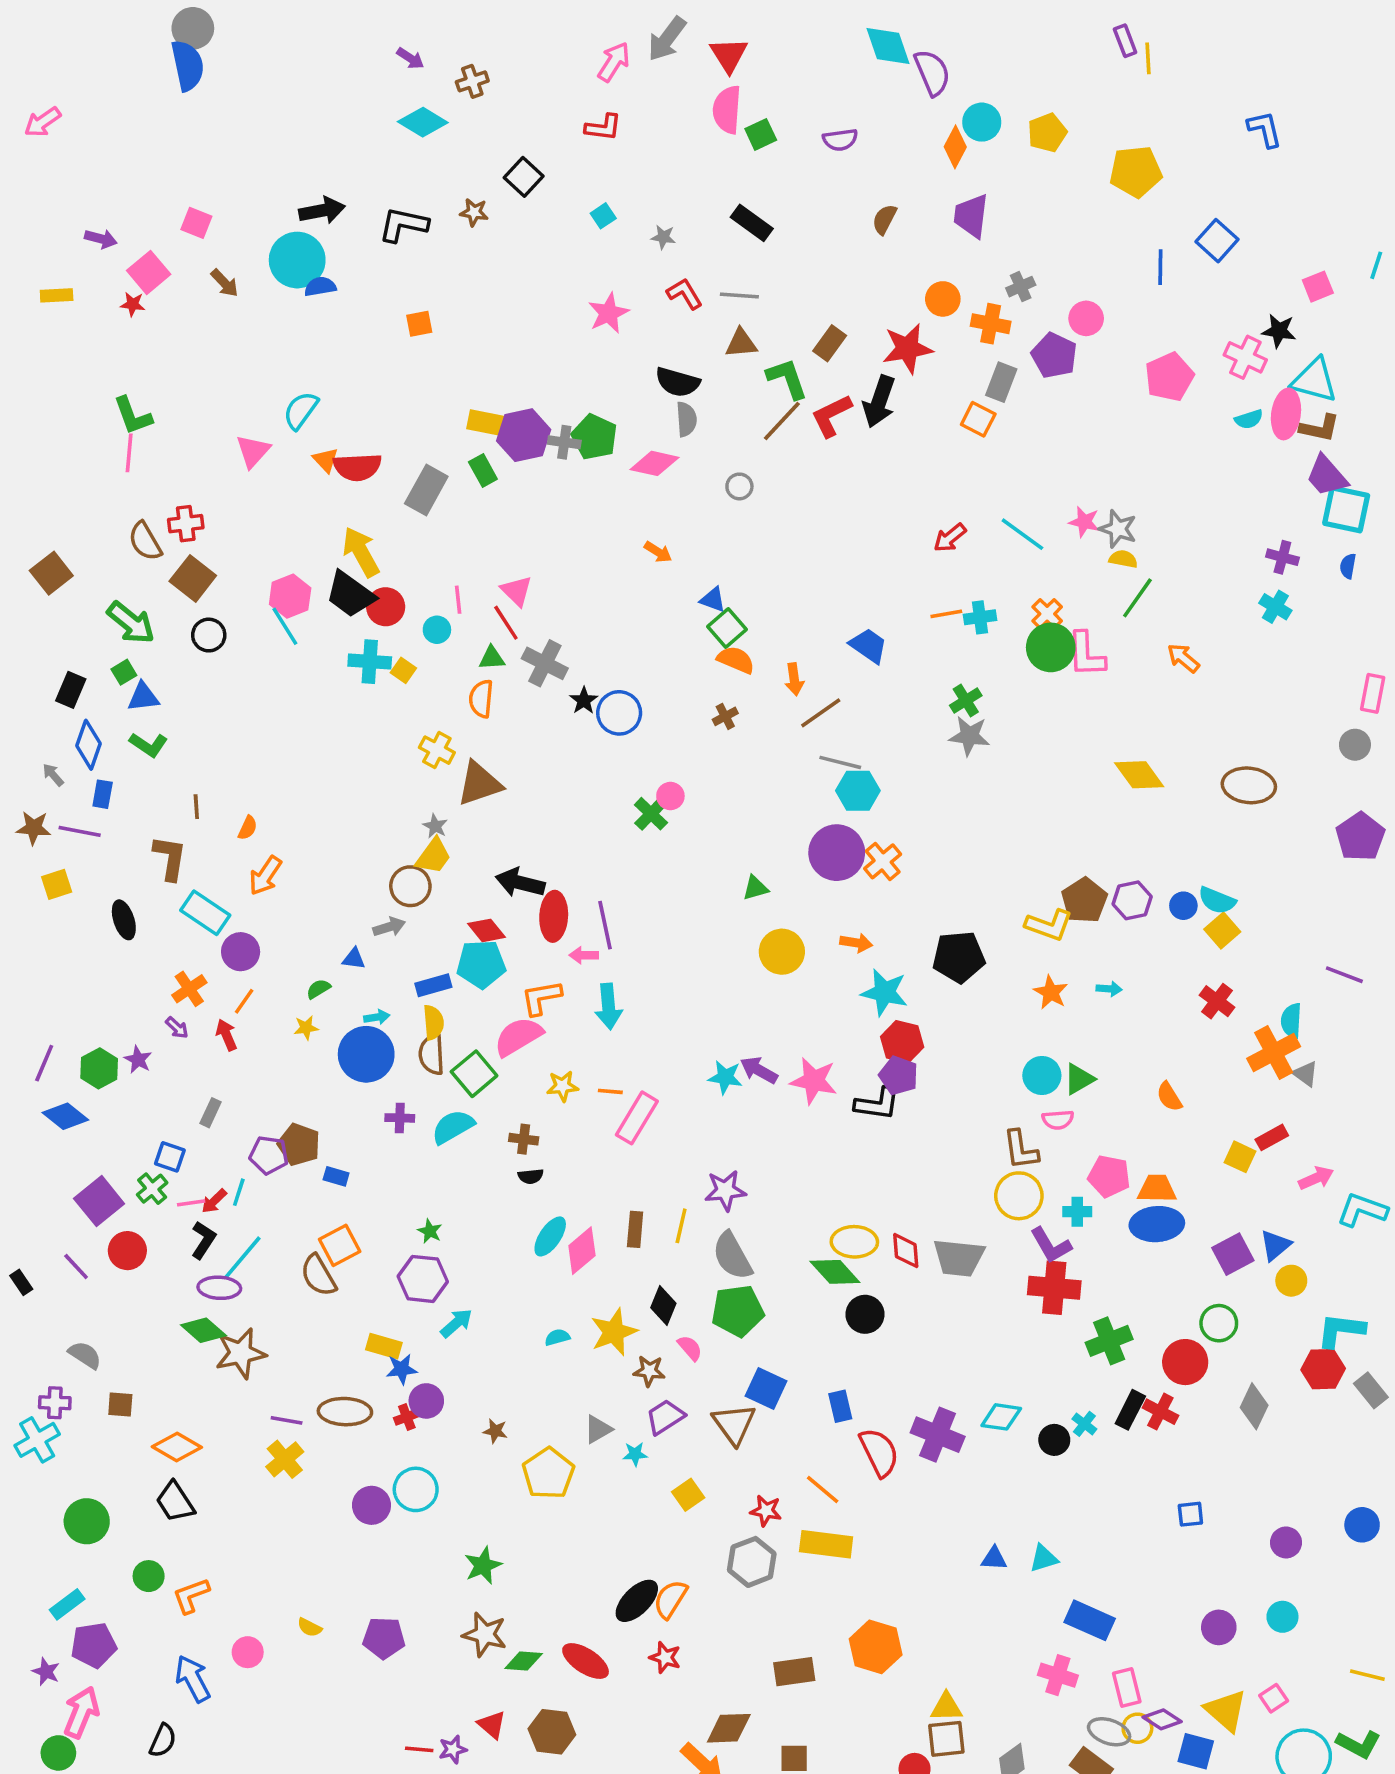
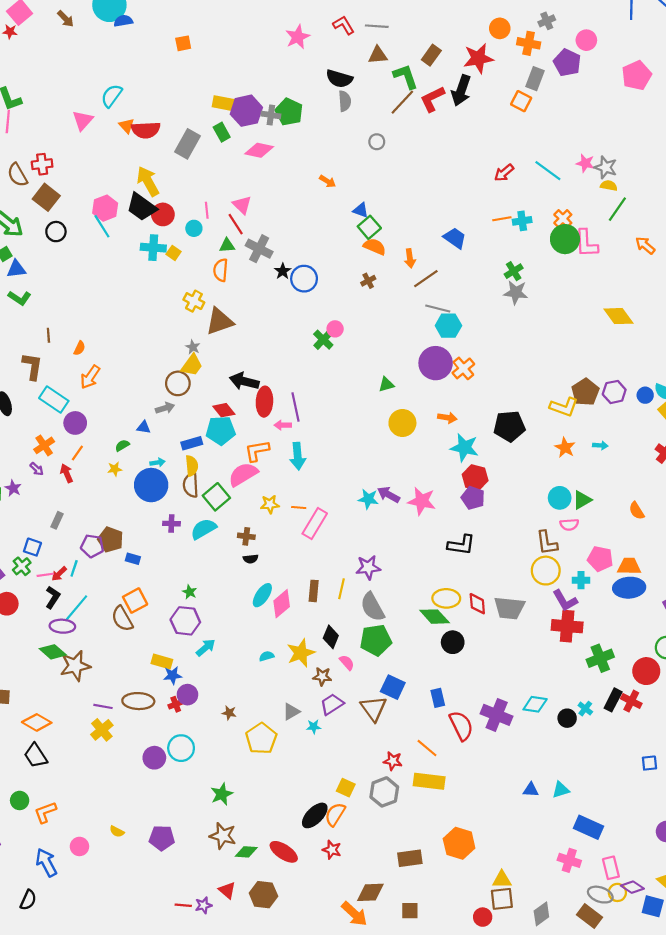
pink diamond: (654, 463) -> (259, 150), moved
black L-shape: (877, 1104) -> (461, 545), moved
yellow square: (688, 1495) -> (346, 788), moved, turned -30

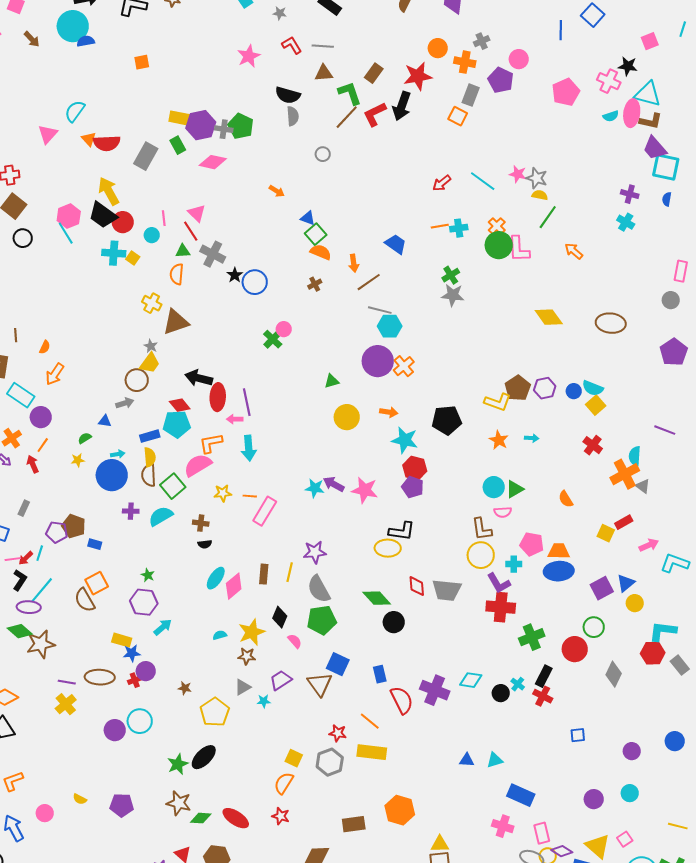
yellow ellipse: (446, 598) -> (388, 548), moved
brown star: (322, 676) -> (247, 656), moved
red cross: (631, 701) -> (543, 696), moved
black ellipse: (315, 815) -> (204, 757), moved

